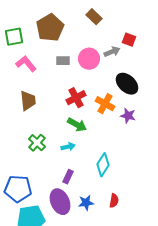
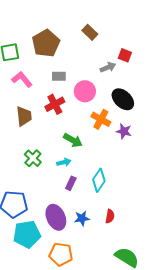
pink circle: (89, 59) -> (85, 91), moved
red cross: (76, 98) -> (55, 104), moved
purple rectangle: (68, 177) -> (71, 183), moved

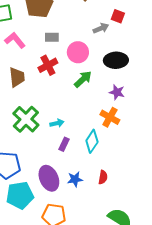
black ellipse: (123, 99) -> (116, 60), turned -45
orange cross: (101, 119) -> (110, 117), moved
green arrow: (73, 140) -> (83, 79), moved, turned -72
green cross: (33, 158) -> (26, 119), size x1.5

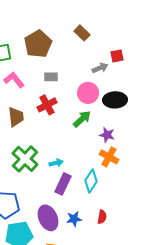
red square: (118, 16) -> (117, 56), turned -32
pink circle: (78, 52) -> (88, 93), moved
purple star: (117, 92) -> (107, 135), moved
purple rectangle: (64, 144) -> (63, 184), size x1.5

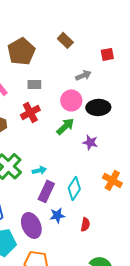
red square: (117, 56) -> (107, 54), moved
orange cross: (109, 157) -> (112, 180), moved
blue star: (74, 219) -> (57, 215), moved

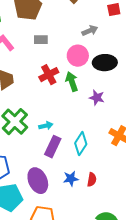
red cross: (30, 112) -> (49, 75), moved
green arrow: (65, 126) -> (72, 82), turned -66
blue star: (57, 215) -> (71, 179), moved

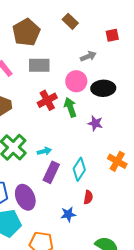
gray rectangle: (41, 40) -> (39, 65), size x1.5
blue star: (71, 179) -> (68, 214), moved
red semicircle: (92, 180) -> (88, 197), moved
purple ellipse: (38, 181) -> (25, 197), moved

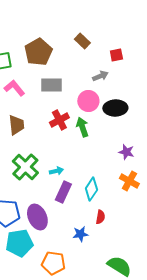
red square: (112, 35) -> (116, 55), moved
purple star: (95, 123) -> (126, 152), moved

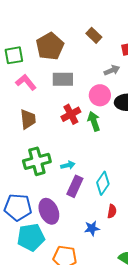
green cross: (25, 167) -> (37, 161), turned 32

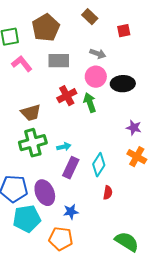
gray arrow: (112, 70) -> (98, 54), moved, turned 42
brown trapezoid: (28, 119) -> (31, 113), moved, turned 80
blue star: (92, 228) -> (71, 212), moved

